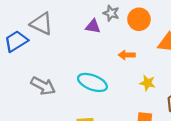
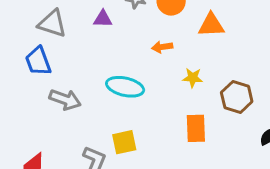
purple triangle: (93, 26) -> (103, 19), moved
blue trapezoid: (16, 41) -> (38, 61), moved, turned -70

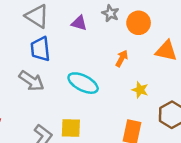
orange arrow: (162, 47) -> (122, 58), turned 112
blue trapezoid: (38, 61) -> (40, 49), moved

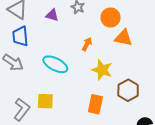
orange circle: (139, 23) -> (111, 17), moved
yellow star: (140, 90) -> (102, 70), size x1.5

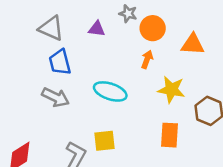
orange circle: (111, 17) -> (153, 28), moved

